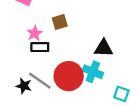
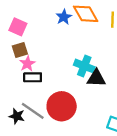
brown square: (60, 22) -> (20, 50), moved
cyan cross: (93, 72) -> (84, 66), moved

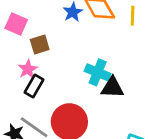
brown square: (20, 50) -> (40, 45), moved
black rectangle: (33, 77) -> (34, 86), turned -60

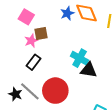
pink star: (28, 69) -> (31, 41), moved

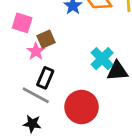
cyan cross: (80, 58) -> (102, 59), turned 30
gray line: (30, 91) -> (36, 95), moved

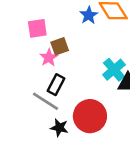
pink square: (22, 23) -> (37, 28), turned -30
black star: (32, 124) -> (59, 128), moved

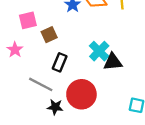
pink star: (49, 58) -> (15, 50), moved
black rectangle: (56, 85) -> (60, 62), moved

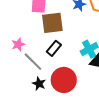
brown square: (49, 35) -> (52, 23), size x1.6
pink star: (15, 50) -> (18, 44), moved

